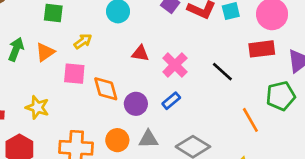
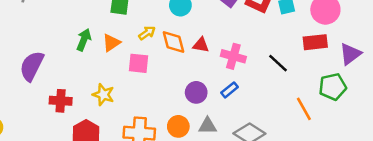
pink cross: (175, 65) -> (233, 56), turned -30
orange diamond: (106, 89) -> (173, 42), moved

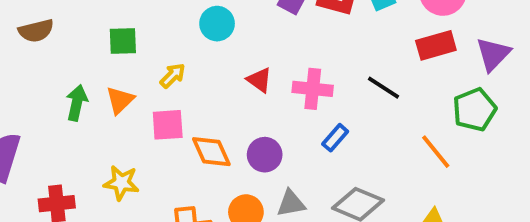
orange diamond: (173, 42) -> (211, 152), moved
red triangle: (201, 45) -> (259, 80), turned 36
blue rectangle: (229, 90) -> (335, 138), moved

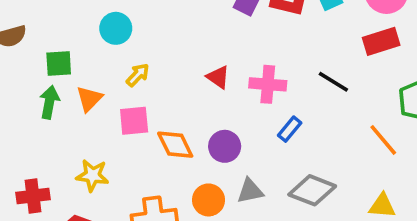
cyan circle: (217, 24) -> (116, 28), moved
green square: (123, 41) -> (59, 63), moved

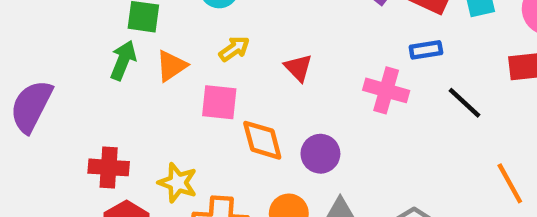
red triangle: (218, 77) -> (298, 68), moved
blue rectangle: (290, 129) -> (426, 50), moved, turned 30
yellow star: (92, 175) -> (178, 183), moved
red cross: (33, 196) -> (109, 167), moved

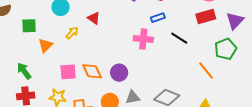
green arrow: (123, 60) -> (24, 71), moved, turned -48
red triangle: (298, 68) -> (94, 18), moved
pink square: (219, 102) -> (68, 72), moved

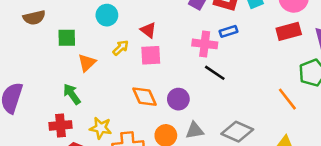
black line: (179, 38) -> (215, 73), moved
pink cross: (143, 39) -> (205, 44), moved
green arrow: (24, 71) -> (72, 94), moved
pink square: (68, 72) -> (151, 55), moved

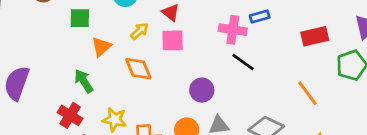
red rectangle: (289, 31) -> (315, 36), moved
orange diamond: (145, 97) -> (138, 69), moved
orange line: (287, 99) -> (308, 93), moved
red cross: (61, 125) -> (70, 115), turned 35

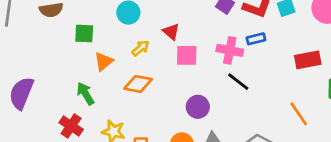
pink square: (173, 40) -> (187, 55), moved
orange diamond: (138, 69) -> (138, 84), turned -60

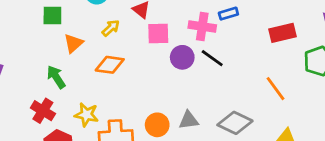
purple circle: (198, 107) -> (182, 57), moved

